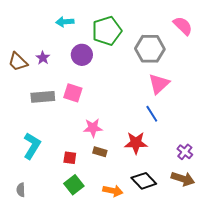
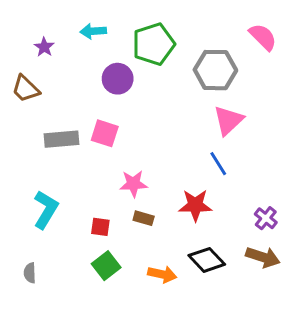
purple star: (43, 58) -> (44, 47), moved

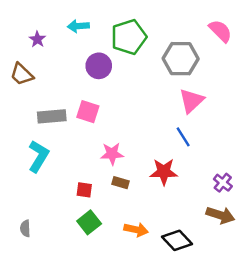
cyan L-shape: (46, 210) -> (39, 156), moved
black diamond: (207, 260) -> (177, 240), moved

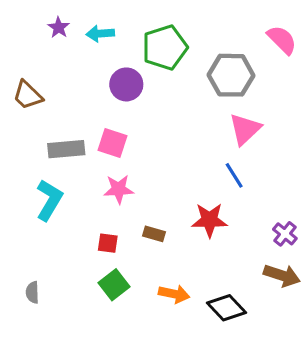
purple star: (37, 39) -> (59, 27), moved
pink star: (112, 154) -> (119, 189), moved

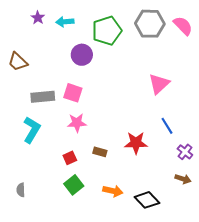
gray hexagon: (231, 75) -> (150, 24), moved
blue line: (234, 175) -> (167, 126), moved
red square: (108, 243) -> (70, 158), turned -32
brown arrow: (282, 275) -> (183, 179), size x0.7

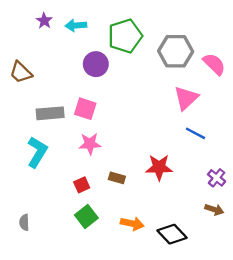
gray hexagon: (150, 24) -> (176, 51), moved
pink semicircle: (183, 26) -> (214, 64), moved
blue line: (167, 126) -> (195, 133), moved, turned -30

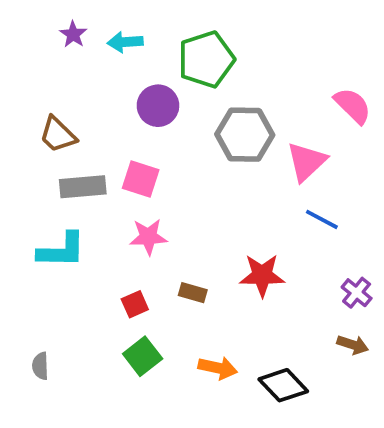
gray hexagon: (176, 51) -> (245, 135), moved
brown trapezoid: (21, 72) -> (58, 135), moved
cyan L-shape: (37, 152) -> (62, 250), turned 60

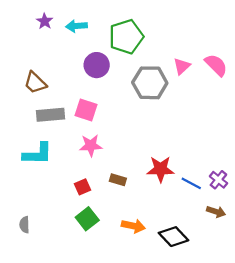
pink triangle: (306, 162) -> (182, 66), moved, size x0.7
blue line: (322, 219) -> (191, 183), moved

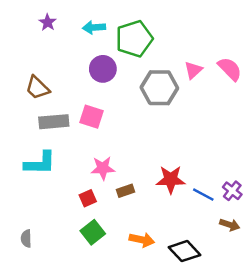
cyan arrow: (77, 26) -> (94, 27), moved
pink star: (91, 145) -> (103, 168), moved
brown rectangle: (118, 180) -> (125, 191), turned -35

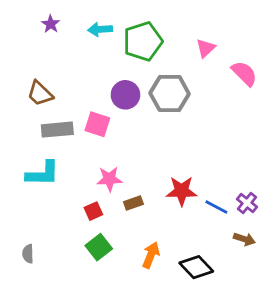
purple circle: (103, 69) -> (125, 95), moved
pink triangle: (193, 70) -> (206, 48), moved
orange arrow: (142, 240) -> (151, 255), turned -80

